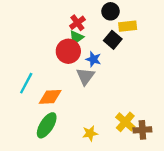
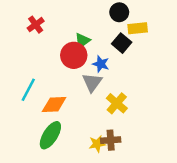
red cross: (77, 23) -> (36, 25), moved
yellow cross: (125, 122) -> (117, 103), moved
brown cross: (142, 130) -> (111, 140), moved

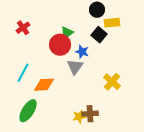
red cross: (36, 25) -> (23, 28), moved
yellow cross: (117, 103) -> (112, 82), moved
green ellipse: (50, 135) -> (28, 111), moved

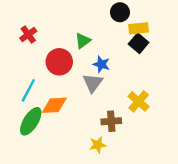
black square: (99, 35) -> (139, 43), moved
red circle: (60, 45) -> (59, 62), moved
green ellipse: (28, 111) -> (31, 121), moved
brown cross: (90, 114) -> (111, 121), moved

